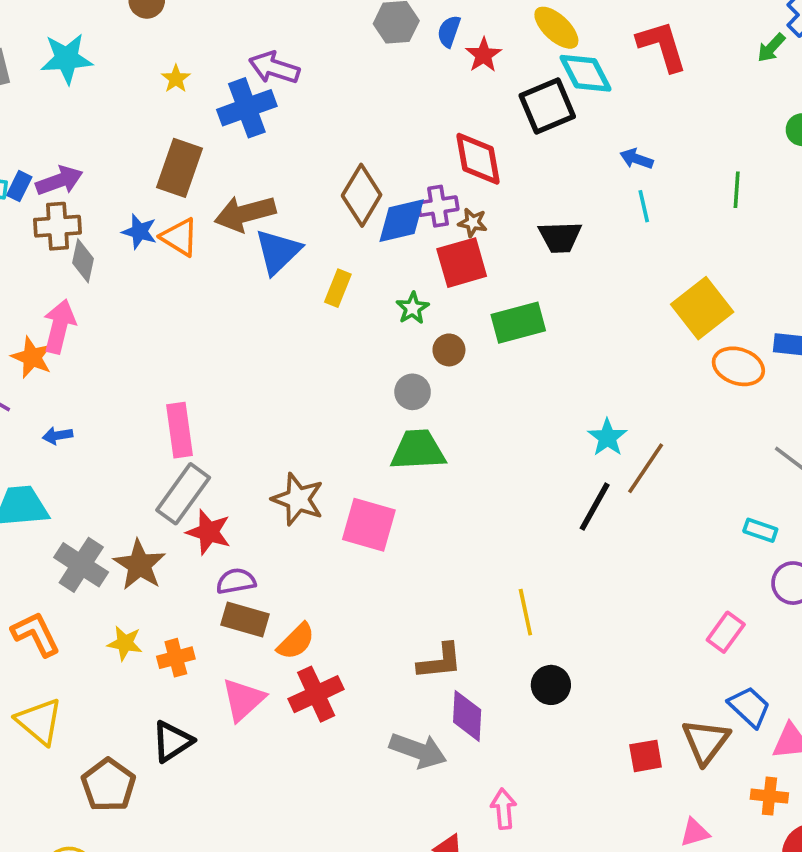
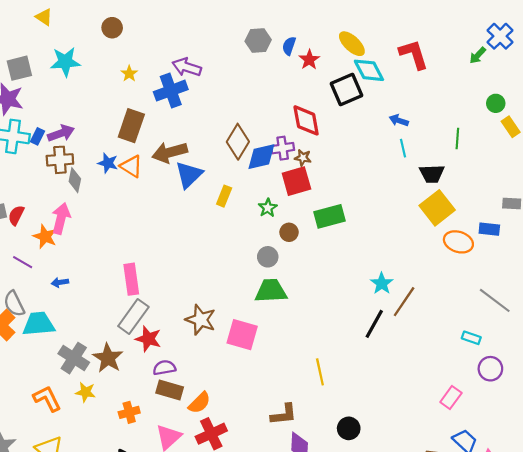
black trapezoid: (560, 237) -> (432, 174), moved
yellow line: (525, 612) -> (320, 372), moved
yellow star: (125, 643) -> (85, 392), moved

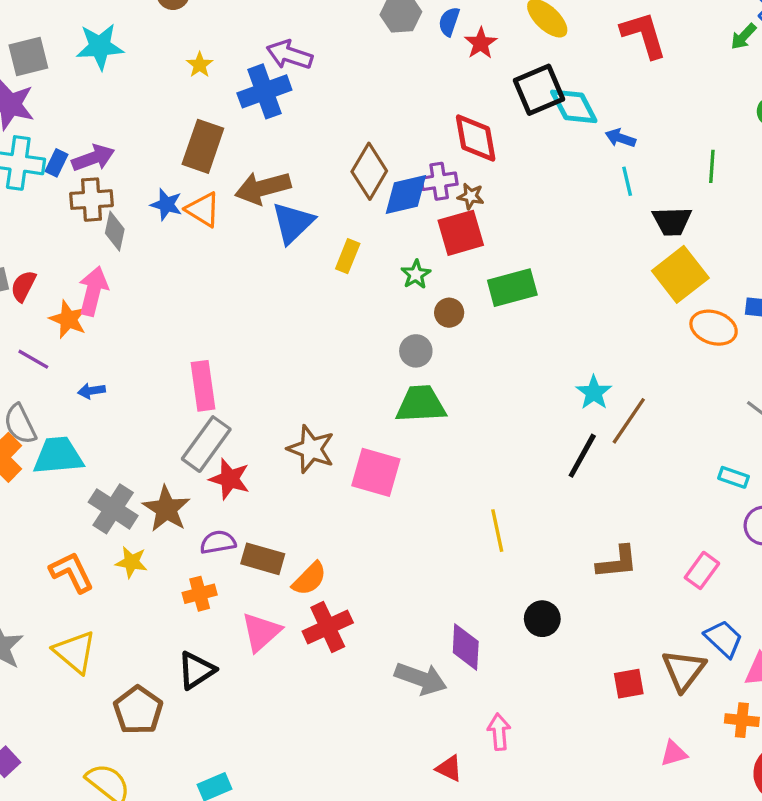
cyan diamond: (369, 70) -> (574, 106), moved
purple semicircle: (164, 368) -> (218, 542), moved
brown L-shape: (284, 415) -> (617, 562), moved

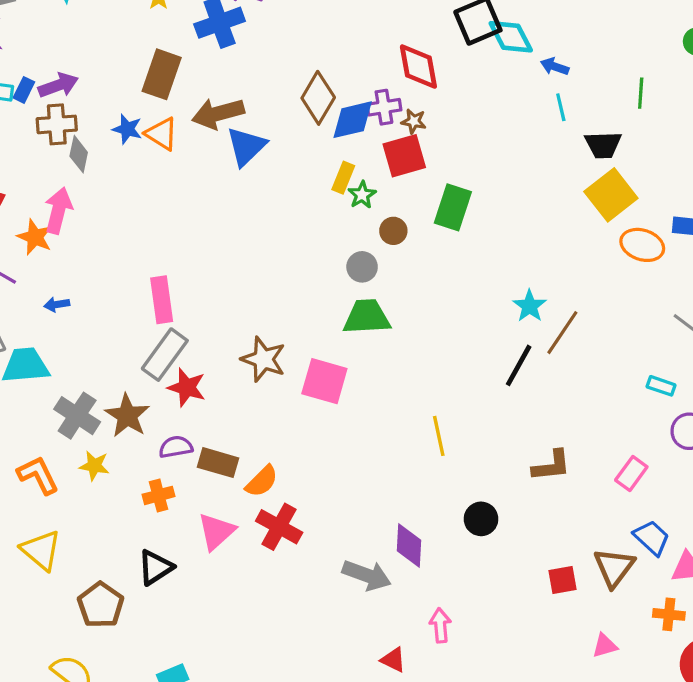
yellow rectangle: (348, 256) -> (343, 178), moved
green rectangle: (512, 288) -> (453, 207), turned -57
red cross: (328, 627) -> (279, 527), turned -36

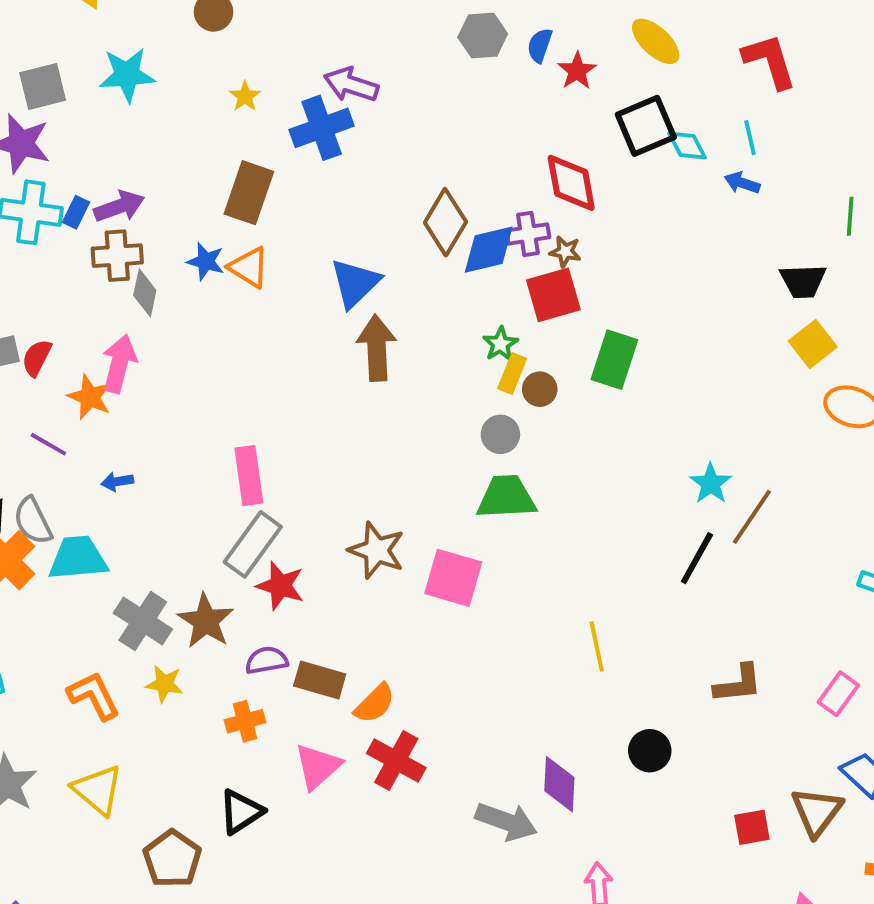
cyan diamond: (511, 37) -> (687, 146), size x0.7
cyan line: (561, 107) -> (750, 138), moved
brown arrow: (218, 113) -> (377, 348), moved, turned 102
yellow rectangle: (343, 178) -> (512, 373), moved
yellow square: (611, 195) -> (813, 344), size x0.7

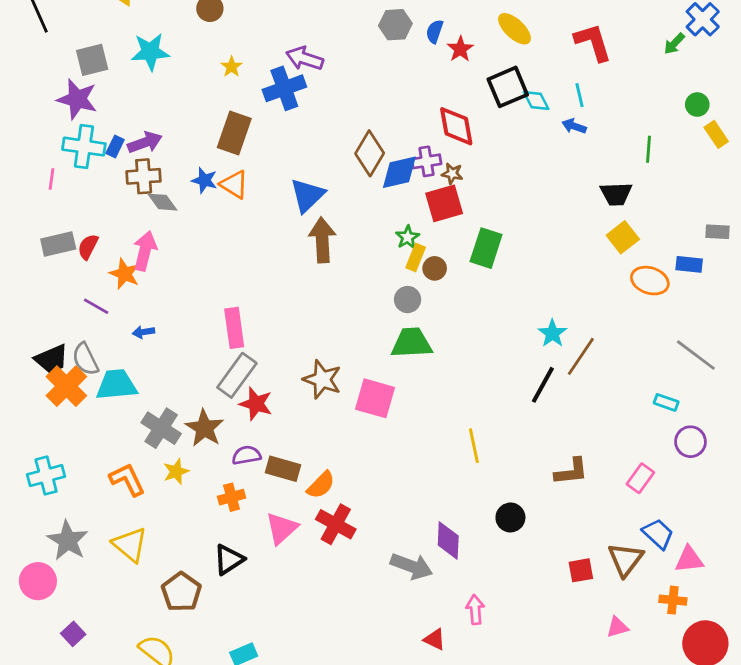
gray diamond: (145, 293) -> (162, 202), turned -48
yellow star: (164, 684) -> (176, 471), turned -30

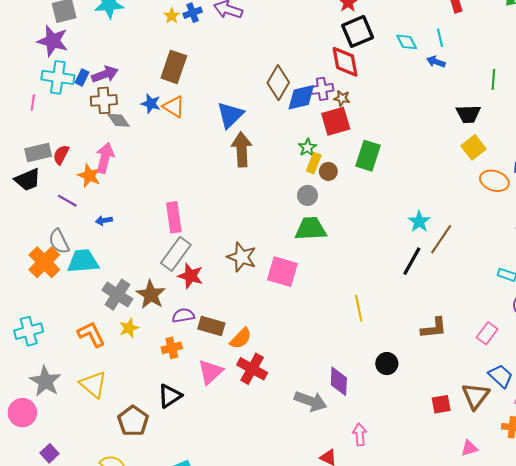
black square: (508, 87) -> (358, 31), moved
blue cross: (284, 88) -> (193, 13), moved, size x0.6
black trapezoid: (51, 359) -> (28, 180), moved

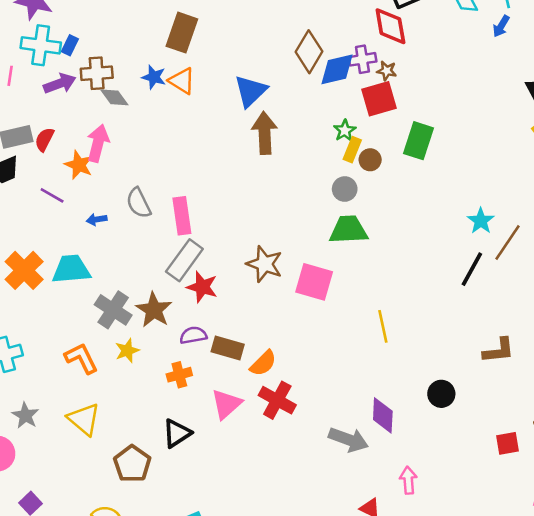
blue arrow: (436, 62) -> (501, 26), turned -78
purple arrow: (105, 74) -> (60, 83), moved
gray semicircle: (59, 241) -> (139, 203), moved
yellow line: (359, 308) -> (383, 326), moved
gray star: (45, 381) -> (25, 415), size x0.7

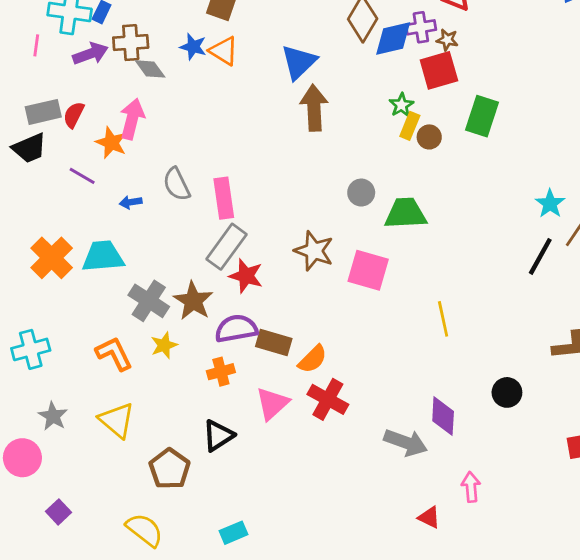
gray circle: (345, 189) -> (361, 193), moved
purple semicircle: (193, 335) -> (236, 329), size x1.4

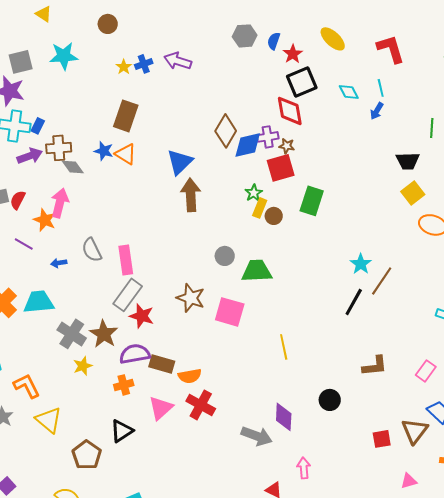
orange L-shape: (114, 354) -> (27, 386), moved
orange semicircle: (313, 359) -> (190, 376), turned 35

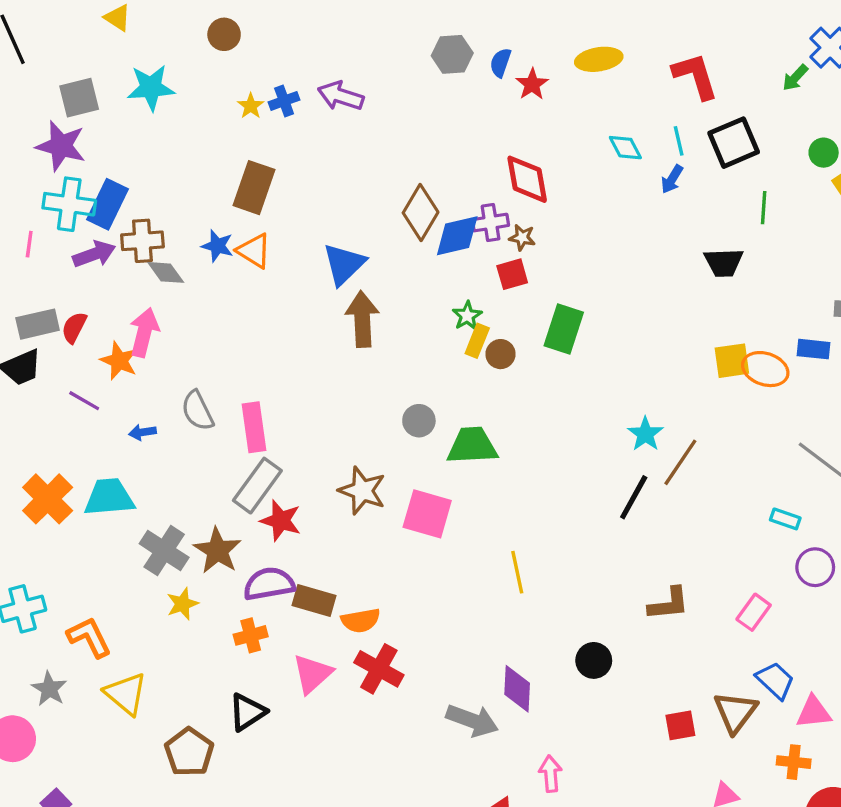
yellow ellipse: (333, 39) -> (599, 59), turned -52
black square: (302, 82) -> (734, 143), moved
blue rectangle: (38, 126) -> (108, 204), size x1.8
red square: (281, 168) -> (512, 274), size x0.7
yellow square: (413, 193) -> (732, 361), moved, turned 30

